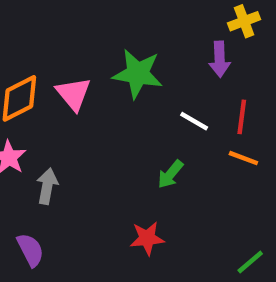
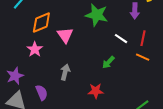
pink triangle: (73, 94) -> (65, 35), moved
gray arrow: (47, 186) -> (65, 72), moved

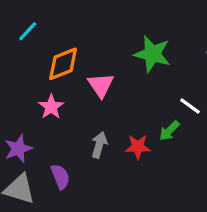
white line: (121, 39) -> (190, 106), moved
red star: (96, 91) -> (138, 147), moved

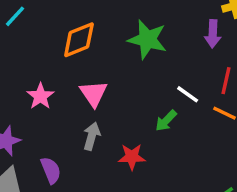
orange diamond: (63, 64) -> (79, 40), moved
pink triangle: (101, 85) -> (94, 93), moved
red star: (138, 147) -> (132, 157), moved

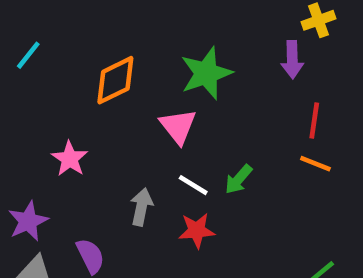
green star: (147, 39) -> (206, 73), turned -30
pink triangle: (94, 93) -> (178, 126), moved
white line: (188, 94) -> (193, 185), moved

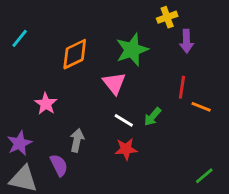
yellow cross: (318, 20) -> (167, 17), moved
red line: (314, 120) -> (182, 87), moved
gray arrow: (141, 207) -> (77, 140), moved

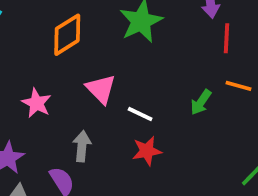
pink triangle: (114, 83) -> (101, 89), moved
red line: (182, 87) -> (227, 38), moved
green arrow: (152, 117) -> (201, 102), moved

